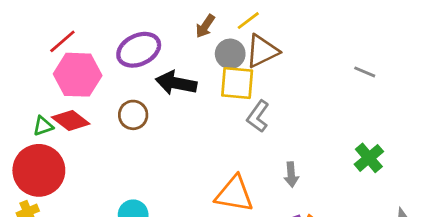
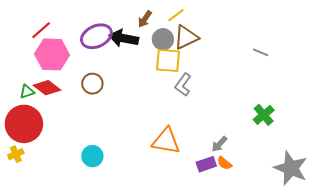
black arrow: (176, 83) -> (124, 38), moved
gray arrow: (291, 175) -> (219, 144), moved, turned 48

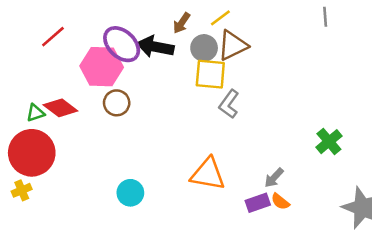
purple ellipse: (96, 36) -> (122, 44), turned 68
gray line: (261, 52) -> (325, 17), moved, turned 63
pink hexagon: (52, 54) -> (102, 67), moved
cyan circle: (92, 156) -> (130, 193), moved

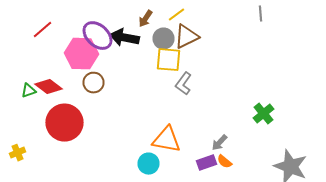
red circle: (32, 153) -> (64, 123), moved
cyan circle: (130, 193) -> (148, 164), moved

